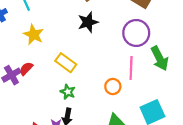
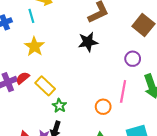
purple circle: (136, 33) -> (133, 59), size x0.6
yellow rectangle: (66, 63) -> (45, 86), moved

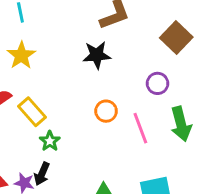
pink line: (123, 91) -> (140, 128), turned -35
orange circle: (103, 107) -> (106, 111), moved

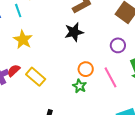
green star: (50, 141) -> (80, 86), moved

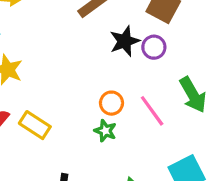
black star: (74, 32) -> (125, 41), moved
purple circle: (118, 45) -> (154, 47), moved

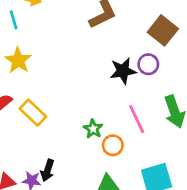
black star: (125, 41) -> (123, 71), moved
orange circle: (111, 103) -> (113, 145), moved

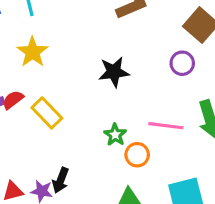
black star: (123, 71) -> (114, 72), moved
pink line: (137, 119) -> (166, 126), turned -60

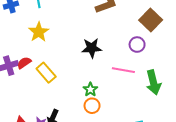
pink line: (166, 126) -> (123, 70), moved
orange circle: (137, 155) -> (92, 106), moved

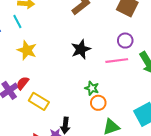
purple circle: (137, 45) -> (125, 41), moved
yellow rectangle: (46, 73) -> (39, 101), moved

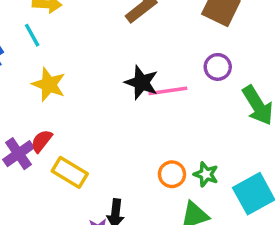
black star: (81, 49) -> (141, 82), turned -30
pink line: (117, 61) -> (168, 91), moved
green star: (92, 88) -> (206, 174), moved

